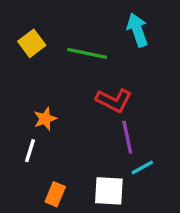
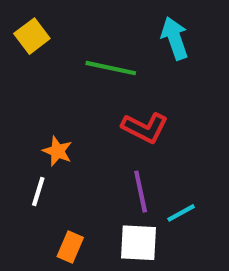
yellow square: (32, 43) -> (32, 36), moved
orange star: (45, 119) -> (57, 151), turned -30
purple line: (127, 137) -> (141, 192), moved

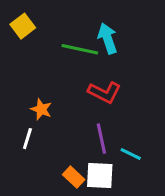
cyan arrow: (175, 38) -> (108, 38), moved
cyan line: (181, 213) -> (131, 154), turned 55
orange rectangle: (70, 247) -> (74, 177), moved, turned -70

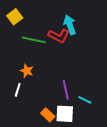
green line: (80, 49) -> (34, 40), moved
red L-shape: (104, 92) -> (59, 36), moved

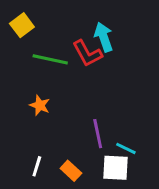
red L-shape: (59, 36) -> (87, 53), turned 35
white line: (18, 90) -> (37, 166), moved
white square: (65, 114) -> (115, 168), moved

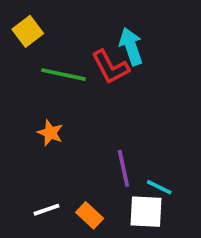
white line: (37, 166) -> (47, 210), turned 54

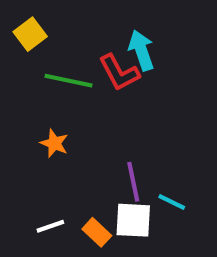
white square: (146, 212) -> (133, 220), moved

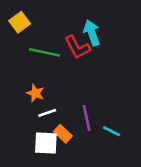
white square: (133, 220) -> (46, 143), moved
white line: (50, 226) -> (47, 113), moved
orange rectangle: (97, 232) -> (63, 134), moved

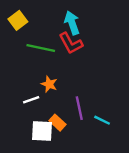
cyan arrow: (92, 33) -> (72, 23), moved
orange star: (35, 93) -> (49, 84), moved
white line: (47, 113) -> (31, 100), moved

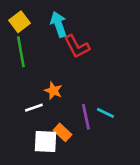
cyan arrow: (72, 23) -> (59, 24), moved
green line: (41, 48) -> (21, 52), moved, turned 68
cyan line: (102, 120) -> (105, 113), moved

